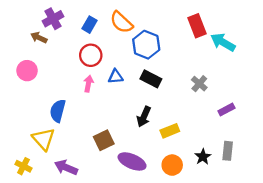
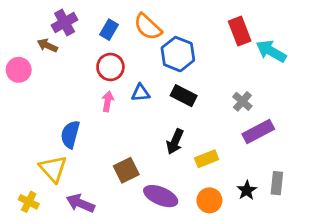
pink circle: (27, 71) -> (19, 70), moved
purple rectangle: (226, 110) -> (258, 132), moved, size x1.5

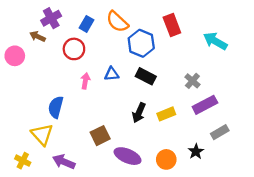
red rectangle: (240, 31) -> (172, 25), moved
red circle: (110, 67) -> (74, 49), moved
yellow rectangle: (207, 159) -> (166, 114), moved
gray rectangle: (277, 183) -> (220, 132), moved, turned 54

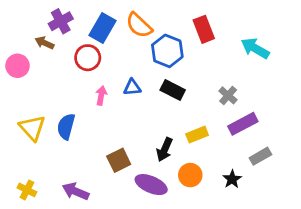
blue rectangle: (87, 24) -> (103, 28), size x1.5
black arrow: (139, 113) -> (165, 149), moved
yellow triangle: (42, 134) -> (32, 128), moved
orange circle: (166, 159) -> (190, 175), moved

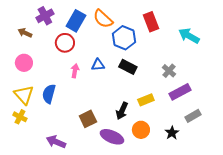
brown arrow: (44, 43) -> (25, 33), moved
pink circle: (18, 66) -> (24, 63), moved
yellow cross: (27, 190) -> (20, 117), moved

